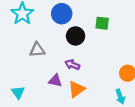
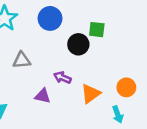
black circle: (76, 36) -> (78, 44), moved
orange triangle: (77, 89) -> (91, 94), moved

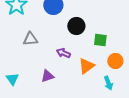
green square: (97, 30) -> (100, 40), moved
purple triangle: (43, 96) -> (47, 76), moved, turned -32

